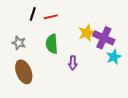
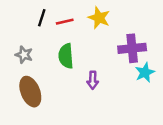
yellow star: (87, 33) -> (99, 18), moved, turned -30
purple cross: (104, 38) -> (132, 48), turned -30

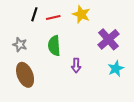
purple cross: (132, 48) -> (108, 39), turned -35
cyan star: (145, 72) -> (116, 69), moved

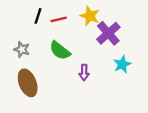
purple cross: (108, 39) -> (108, 33), moved
green semicircle: (54, 46) -> (60, 51), turned -48
cyan star: (116, 69) -> (122, 64), moved

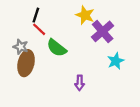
red line: (59, 19) -> (39, 29), moved, turned 56
purple arrow: (84, 72) -> (80, 83), moved
brown ellipse: (28, 83) -> (26, 63), moved, turned 35

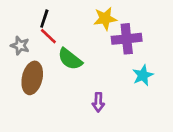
yellow star: (85, 15) -> (105, 19), turned -30
purple cross: (103, 31) -> (127, 39), turned 35
gray star: (21, 47) -> (20, 46), moved

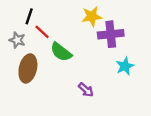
black line: (44, 19) -> (29, 16), moved
purple arrow: (98, 102) -> (86, 90), turned -49

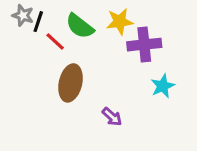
gray star: (17, 40) -> (23, 15), moved
green semicircle: (61, 52) -> (80, 26), moved
brown ellipse: (28, 68) -> (70, 83), moved

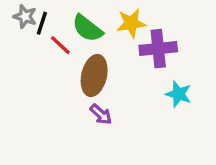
brown ellipse: (70, 83) -> (94, 76), moved
cyan star: (163, 86) -> (178, 94), turned -30
purple arrow: (112, 117) -> (101, 114), moved

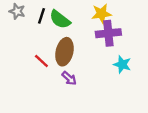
black line: (42, 23) -> (41, 16), moved
yellow star: (131, 23) -> (101, 14), moved
red line: (60, 45) -> (41, 61), moved

